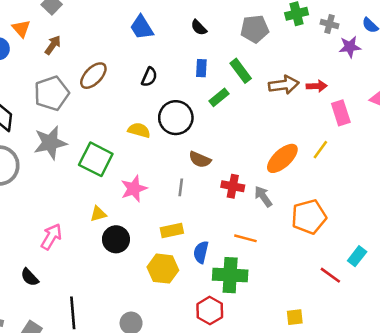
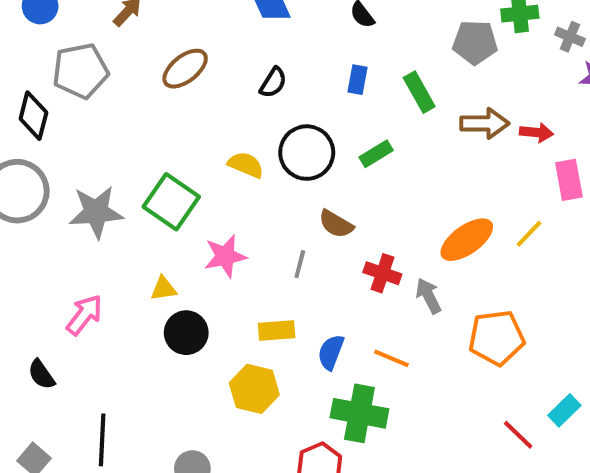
gray pentagon: (255, 29) -> (475, 42), moved
gray pentagon: (52, 93) -> (80, 71), moved
green rectangle: (219, 97) -> (376, 154), moved
gray star: (50, 143) -> (96, 212), moved
blue semicircle: (201, 252) -> (331, 352), moved

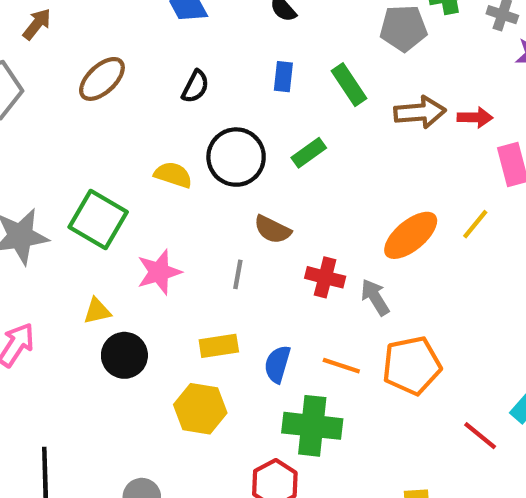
orange pentagon: (496, 338) -> (412, 365), moved

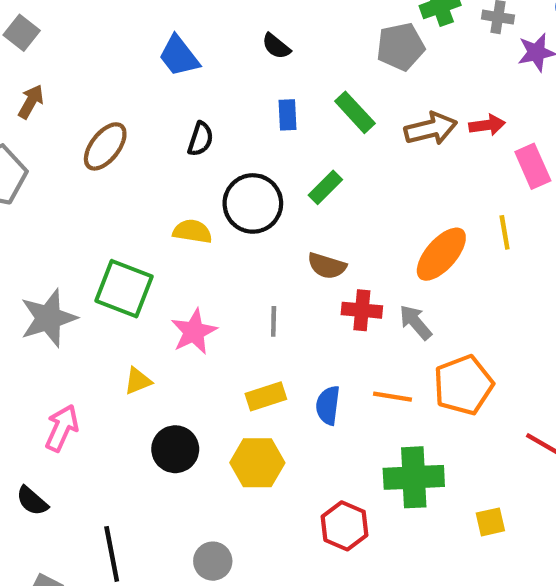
yellow line: (475, 224) -> (505, 232), turned -40
brown semicircle: (272, 230) -> (327, 266), moved
black circle: (124, 355) -> (175, 449), moved
green cross: (312, 426) -> (414, 477), moved

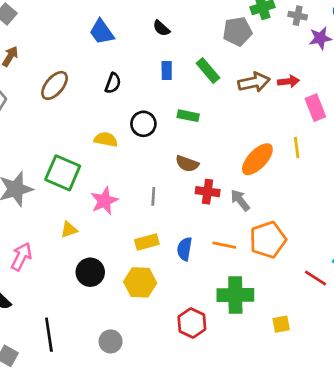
green rectangle: (325, 187) -> (188, 116), turned 54
black circle: (253, 203) -> (143, 124), size x0.7

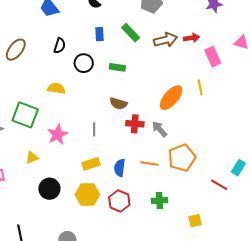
black circle: (143, 124) -> (84, 63), moved
green cross: (235, 295) -> (159, 201), size x0.6
red hexagon: (192, 323) -> (119, 201), moved

